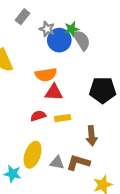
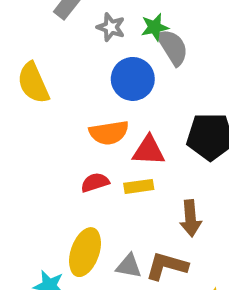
blue circle: (59, 40) -> (133, 79), moved
orange semicircle: (46, 75) -> (109, 133), moved
red triangle: (54, 92) -> (149, 151), moved

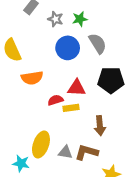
gray semicircle: (173, 47) -> (98, 43), moved
orange semicircle: (109, 133) -> (32, 78), moved
red semicircle: (95, 182) -> (55, 100), moved

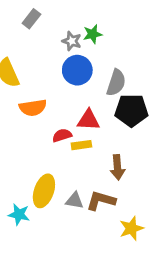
gray star: (55, 19) -> (72, 41), moved
gray semicircle: (98, 43) -> (116, 83), moved, turned 50

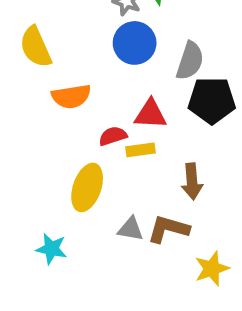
yellow ellipse: (44, 191) -> (87, 187), moved

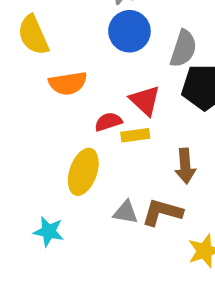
red triangle: (150, 114) -> (145, 101), turned 40

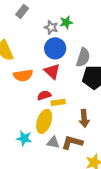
red triangle: (145, 101) -> (52, 71), moved
yellow ellipse: (83, 172) -> (44, 121), moved
cyan star: (49, 232) -> (24, 138), moved

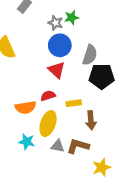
orange semicircle: (23, 75) -> (26, 107), moved
yellow rectangle: (58, 102) -> (74, 103), moved

